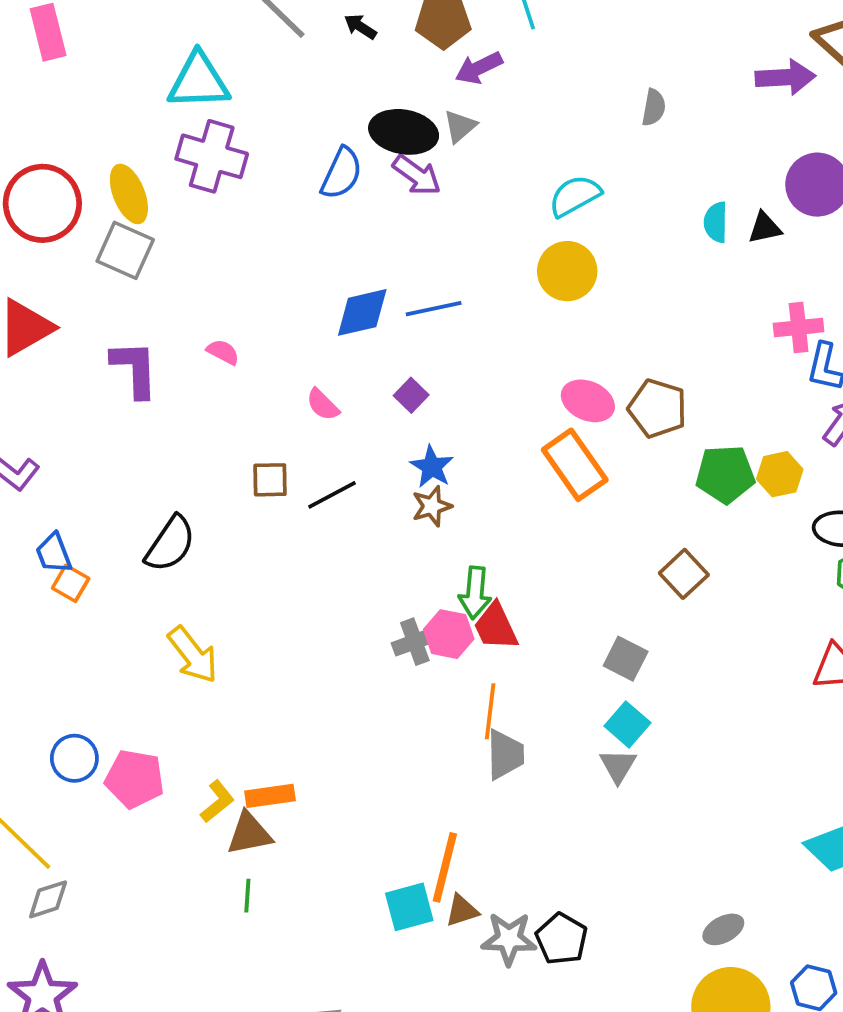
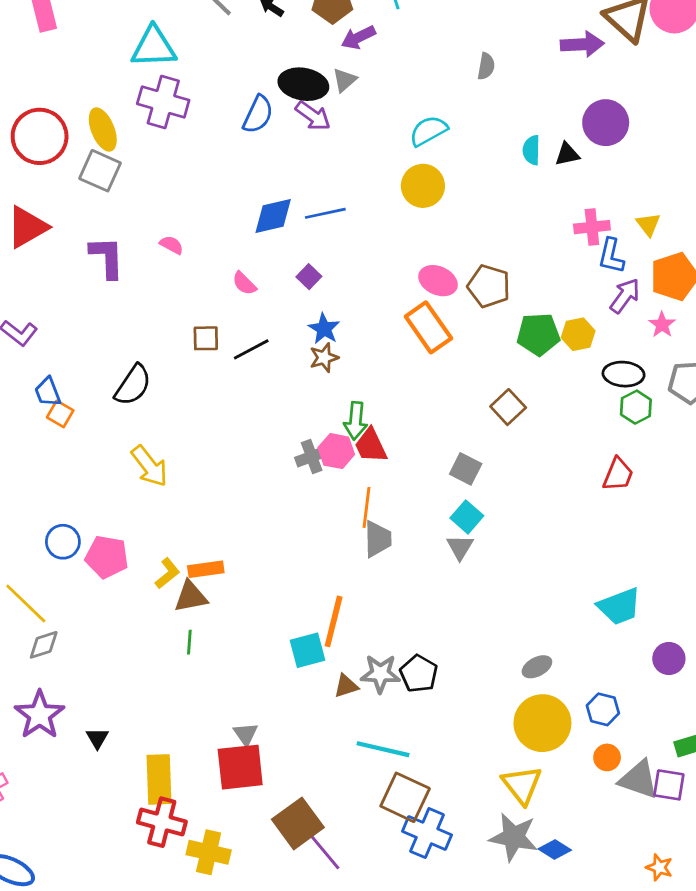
brown triangle: (462, 911) -> (346, 686), moved

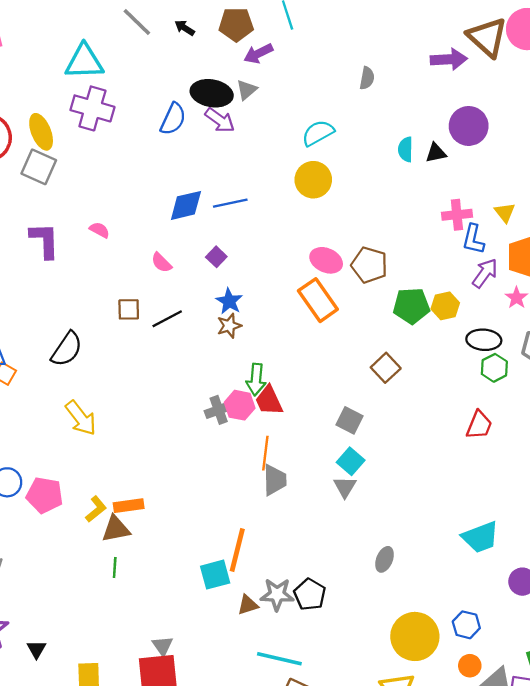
gray ellipse: (537, 667) -> (385, 559), moved, turned -40

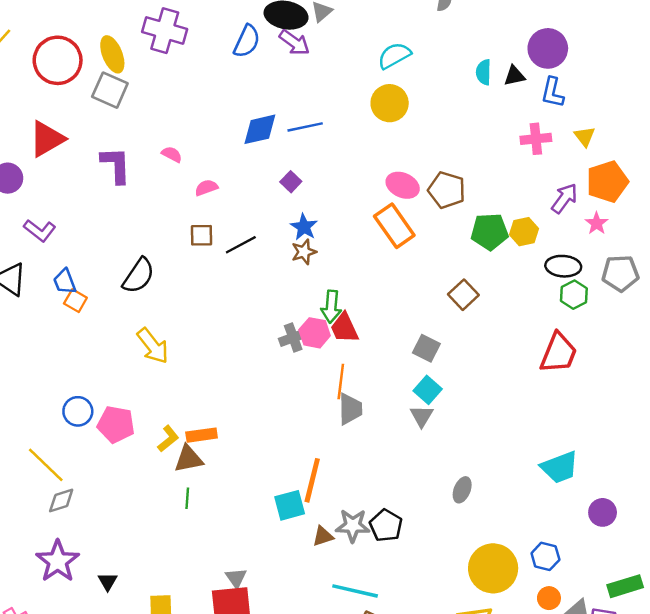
blue L-shape: (473, 239) -> (553, 92), moved
pink semicircle: (161, 263) -> (206, 188), moved, turned 115
red trapezoid: (479, 425) -> (558, 353), size x1.4

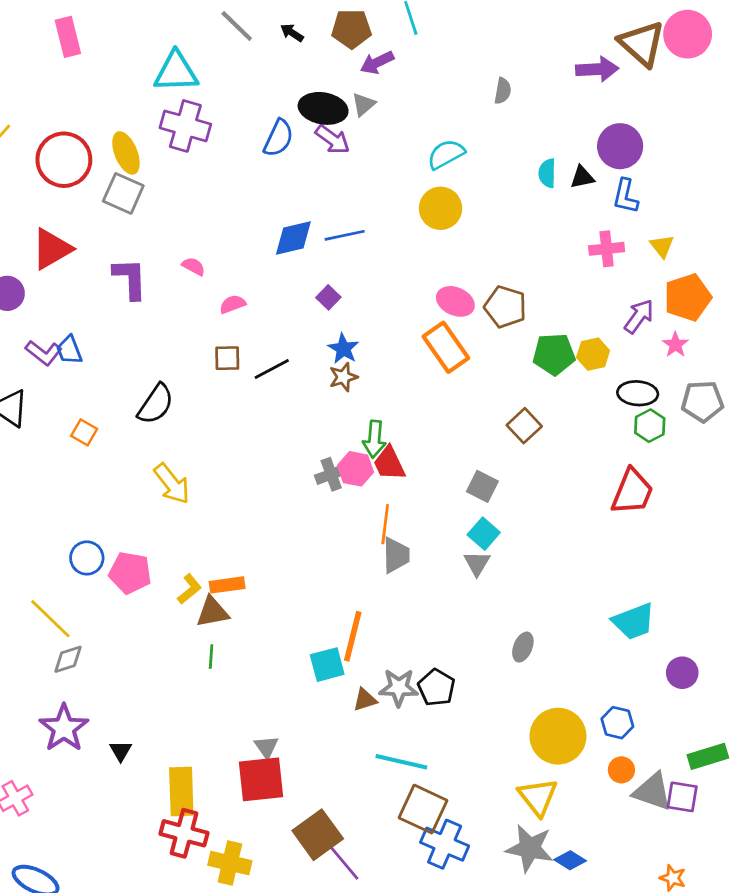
blue trapezoid: (65, 282) -> (69, 350), moved

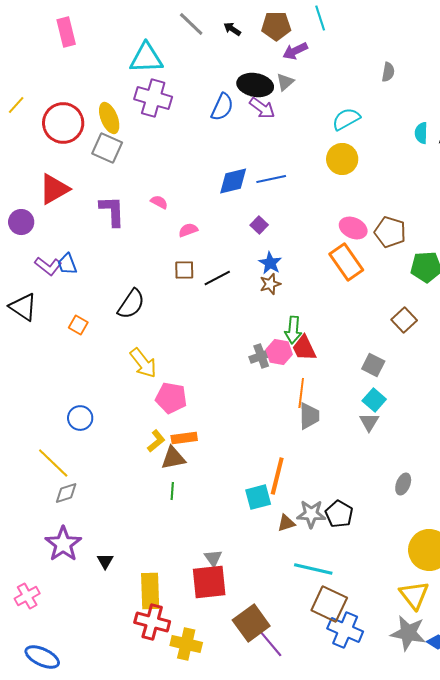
pink pentagon: (130, 573) -> (171, 398), moved

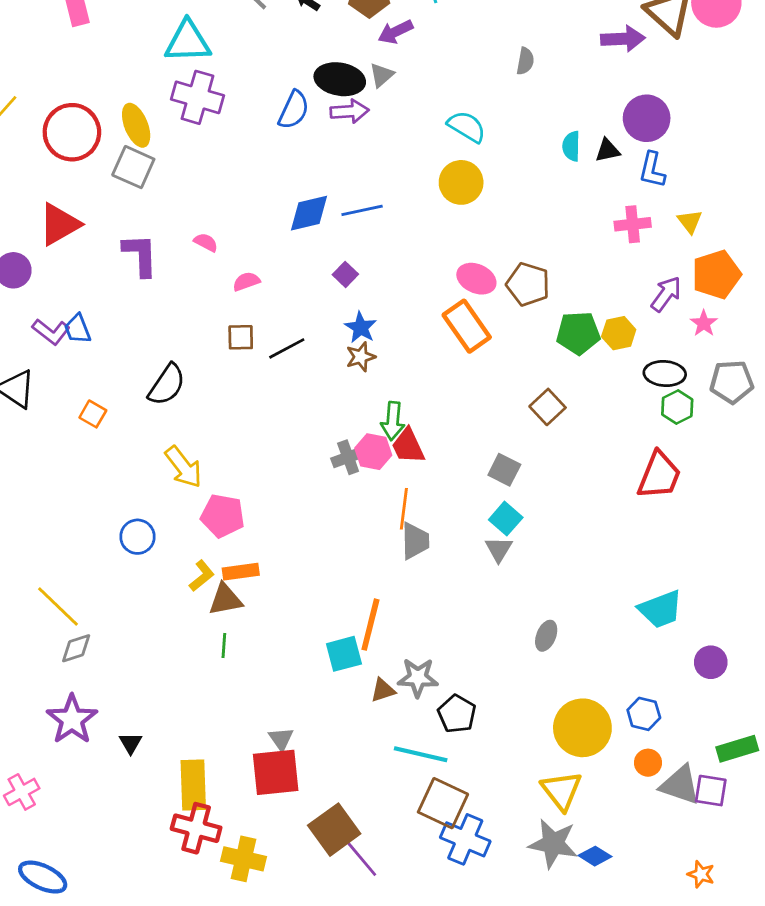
purple arrow: (262, 108) -> (349, 111), turned -40
cyan semicircle: (346, 119) -> (467, 127), turned 60
blue circle: (80, 418) -> (137, 537), moved
black pentagon: (339, 514) -> (457, 714), moved

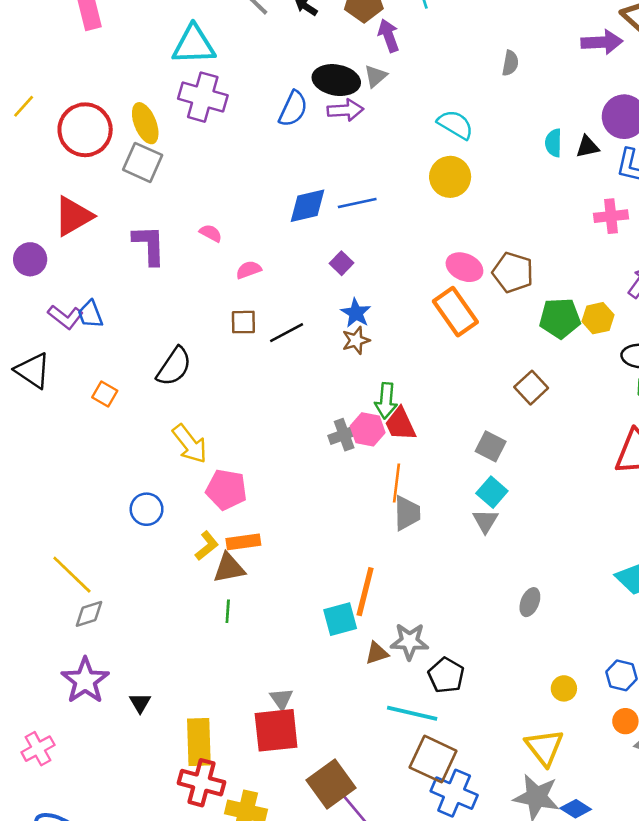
purple arrow: (396, 32) -> (389, 36), turned 96
yellow circle: (582, 728) -> (564, 688), size x0.5

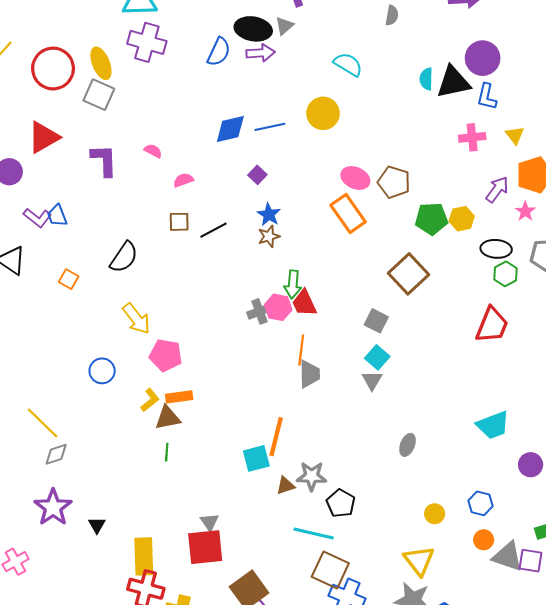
black triangle: (587, 147) -> (453, 82), size x1.8
yellow circle: (450, 177) -> (323, 113), moved
brown square: (531, 388) -> (409, 274), size x1.5

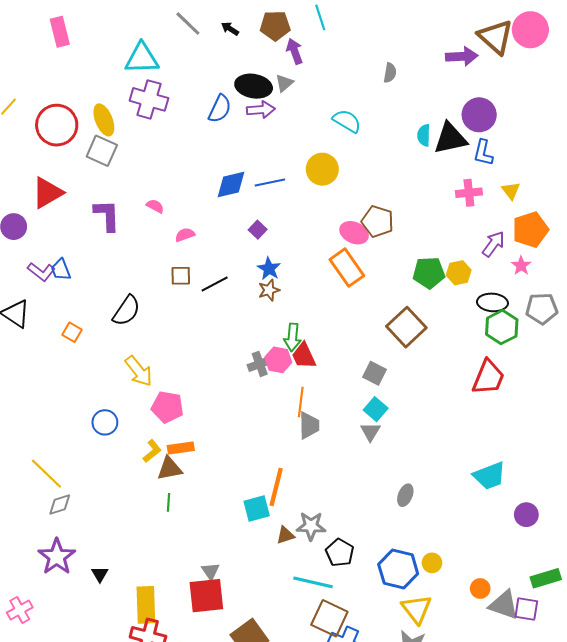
brown pentagon: (394, 182) -> (378, 221), moved
green hexagon: (505, 274) -> (502, 327), size x1.4
blue hexagon: (480, 503) -> (398, 569), moved, size x1.6

